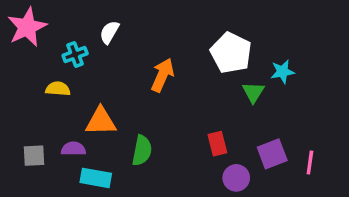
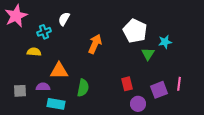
pink line: (310, 162) -> (179, 84), moved

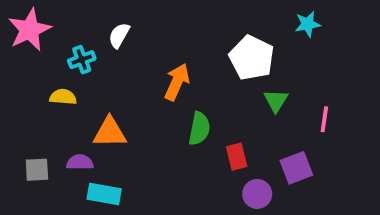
cyan star: (165, 42) -> (308, 24), moved
pink line: (179, 84) -> (324, 119), moved
green semicircle: (83, 88) -> (199, 129), moved

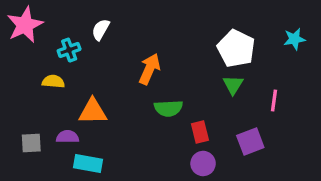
cyan star: (308, 24) -> (294, 39), moved
white pentagon: (252, 58) -> (236, 48), moved
green semicircle: (199, 129) -> (168, 108), turned 76
purple circle: (257, 194) -> (203, 164), moved

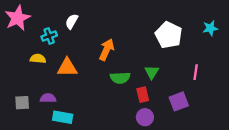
green triangle: (233, 85) -> (152, 72), moved
orange triangle: (93, 111) -> (67, 68), moved

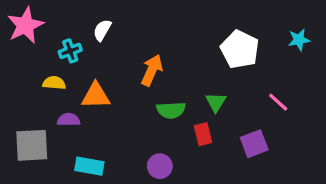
pink line: (196, 72) -> (278, 102), turned -56
purple semicircle: (48, 98) -> (69, 120), moved
gray square: (22, 103) -> (32, 145), size x1.6
purple circle: (145, 117) -> (160, 166), moved

